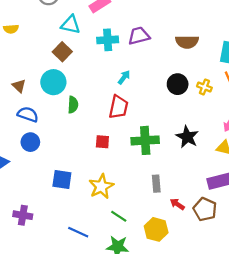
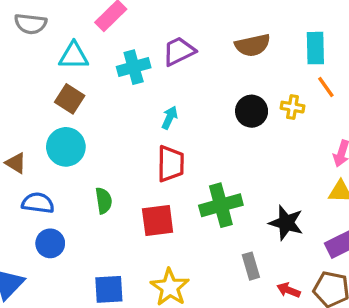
green semicircle: (73, 105) -> (104, 201), moved
black star: (187, 137) -> (286, 223), moved
red square: (102, 142) -> (158, 221), size x1.5

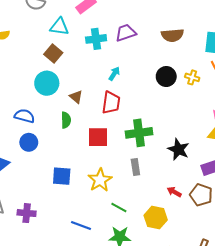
brown triangle: (16, 163) -> (76, 97), moved
gray rectangle: (251, 266) -> (135, 167), moved

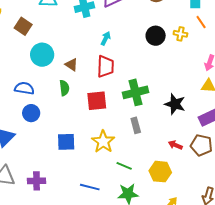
brown square: (53, 53) -> (23, 26), moved

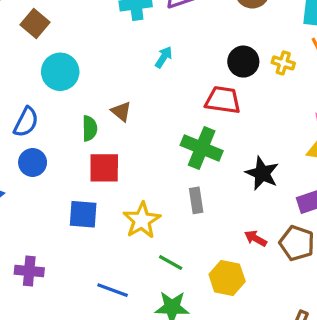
brown triangle: (71, 65) -> (121, 112), moved
red trapezoid: (106, 66) -> (223, 100), moved, turned -90
blue semicircle: (24, 88) -> (26, 122), turned 102
green cross: (135, 92) -> (202, 148), turned 30
red square: (97, 101) -> (104, 168), moved

